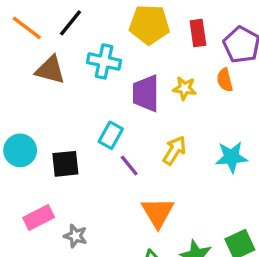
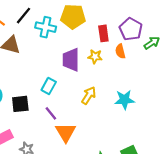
red rectangle: (198, 33) -> (103, 33), moved
cyan cross: (104, 61) -> (46, 27), moved
purple line: (129, 165) -> (51, 113), moved
orange triangle: (158, 212) -> (66, 132), moved

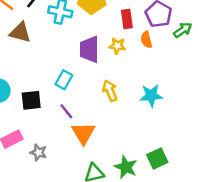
yellow arrow: (89, 95) -> (110, 91), turned -54

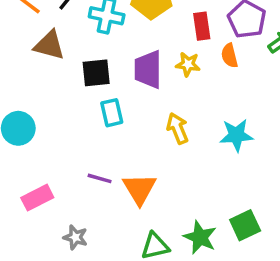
cyan rectangle: (64, 80) -> (112, 113), turned -42
black square: (31, 100) -> (96, 73), moved
purple line: (66, 111) -> (100, 178), moved, turned -35
gray star: (38, 152) -> (75, 237), moved

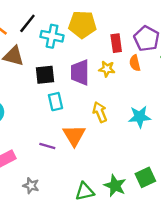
orange triangle: (139, 189) -> (74, 135), moved

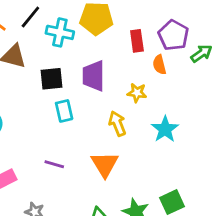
yellow star: (107, 69) -> (137, 93), moved
cyan star: (140, 117) -> (165, 129), turned -30
orange triangle: (74, 135) -> (105, 164), moved

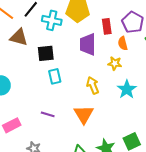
purple trapezoid: (93, 76) -> (88, 44), moved
yellow star: (137, 93) -> (115, 63), moved

